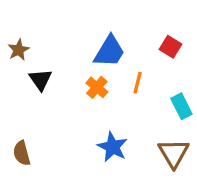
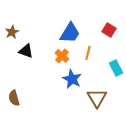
black triangle: (41, 80) -> (26, 51), turned -35
blue star: (113, 147) -> (72, 79), moved
brown triangle: (174, 153) -> (97, 98), moved

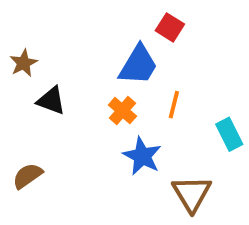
red square: (109, 30) -> (170, 27), moved
brown semicircle: (14, 98) -> (27, 176), moved, turned 70

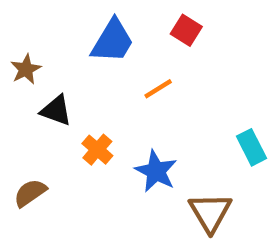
blue trapezoid: (138, 65) -> (113, 41), moved
orange line: (174, 105) -> (158, 89), moved, turned 44
orange cross: (122, 111) -> (97, 150), moved

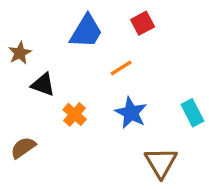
red square: (186, 30) -> (143, 23), turned 30
blue star: (156, 171) -> (131, 113), moved

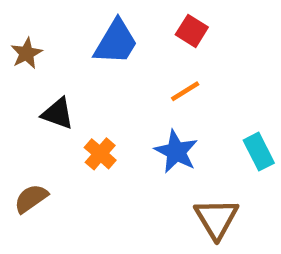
red square: (143, 23) -> (192, 31), turned -30
brown star: (20, 53) -> (27, 53), moved
orange line: (121, 68) -> (185, 91), moved

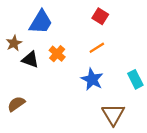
blue trapezoid: (116, 42) -> (41, 22), moved
brown star: (27, 53) -> (14, 43), moved
orange cross: (100, 154) -> (57, 54), moved

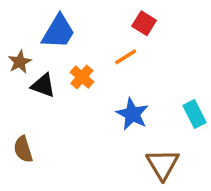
orange line: (97, 48) -> (126, 57), moved
brown semicircle: (16, 104) -> (23, 149), turned -72

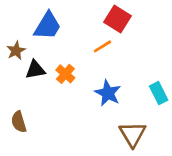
red square: (144, 23) -> (117, 19), size x1.4
orange cross: (82, 77) -> (65, 74), moved
black triangle: (43, 85) -> (35, 70), turned -30

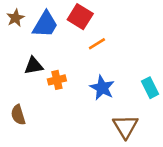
red square: (117, 19) -> (80, 17), moved
brown star: (16, 51) -> (16, 18), moved
orange cross: (65, 74) -> (57, 80), moved, turned 36

